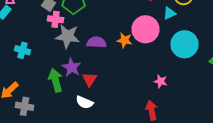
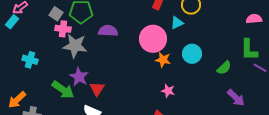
orange star: (124, 40) -> (163, 60), moved
purple semicircle: (96, 42) -> (108, 31), moved
cyan circle: (184, 44) -> (192, 54), size x0.7
green arrow: (56, 80) -> (63, 90), turned 140

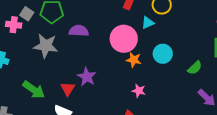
pink cross: (63, 29) -> (14, 25), moved
purple star: (79, 77) -> (87, 77), moved

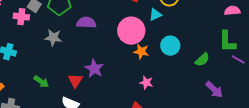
gray star: (46, 46) -> (53, 38), size x0.7
green arrow: (34, 90) -> (41, 82), size x0.7

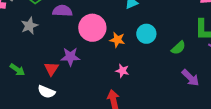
pink circle: (131, 31) -> (92, 28), moved
gray star: (53, 38) -> (29, 26), turned -30
purple star: (94, 69) -> (70, 57), turned -30

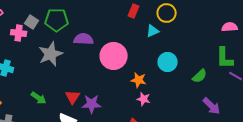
gray star: (29, 26) -> (51, 54), size x1.4
orange star: (117, 40) -> (139, 80), moved
purple star: (70, 57) -> (92, 104), moved

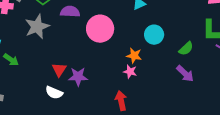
orange star: (139, 80) -> (134, 56), moved
green arrow: (39, 98) -> (11, 60), moved
purple arrow: (212, 106) -> (185, 74), moved

